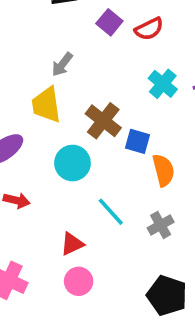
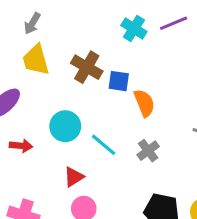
gray arrow: (62, 64) -> (32, 23), moved
cyan circle: (72, 163) -> (65, 126), moved

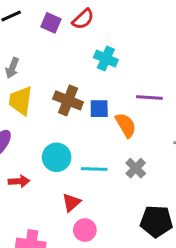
purple line: (174, 23) -> (149, 97), moved, turned 35
yellow trapezoid: (36, 60) -> (21, 101), turned 32
cyan line: (104, 145) -> (94, 169), turned -30

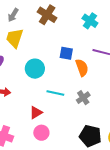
cyan cross: (106, 59) -> (90, 21), moved
brown cross: (68, 100) -> (47, 15), moved
cyan circle: (57, 157) -> (35, 69), moved

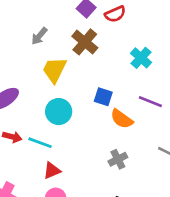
yellow trapezoid: (15, 38) -> (54, 70), moved
orange semicircle: (82, 68) -> (122, 119), turned 138
cyan line: (55, 93) -> (40, 143), moved

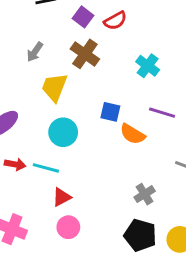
gray cross: (118, 159) -> (145, 194), moved

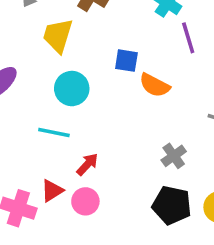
purple line: (162, 113) -> (188, 38), moved, turned 60
red arrow: (15, 164) -> (87, 164), moved, turned -54
red triangle: (62, 197) -> (52, 191), moved

